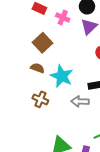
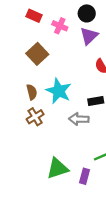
brown semicircle: (37, 68) -> (32, 92), moved, turned 56
brown cross: (40, 99) -> (35, 117), turned 35

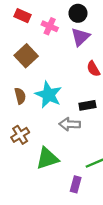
brown cross: (35, 117) -> (20, 135), moved
green triangle: (58, 168) -> (47, 158), moved

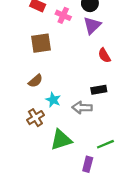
brown square: (26, 56) -> (41, 43), turned 35
cyan star: (48, 95) -> (53, 100), moved, size x0.6
brown semicircle: (20, 96) -> (35, 81), turned 64

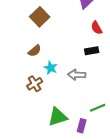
brown square: (41, 43) -> (40, 17), turned -36
black rectangle: (99, 90) -> (92, 51), moved
green triangle: (61, 140) -> (58, 117), moved

